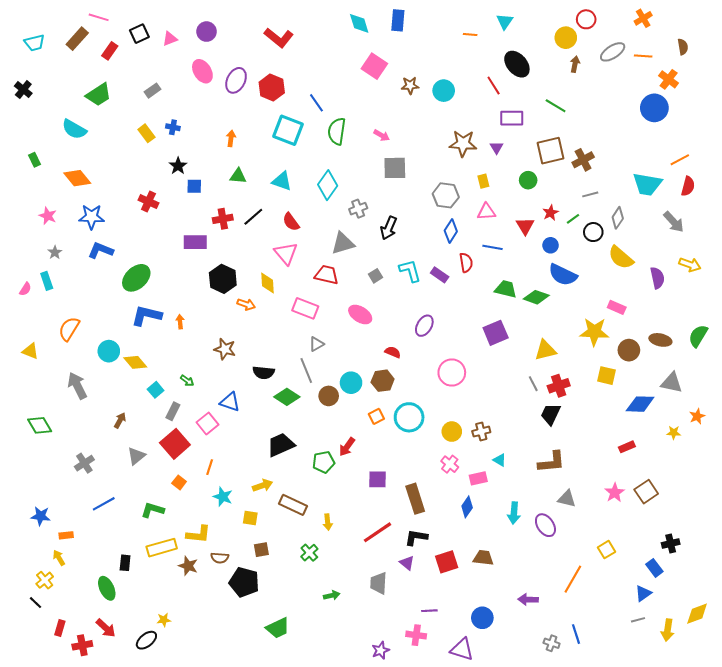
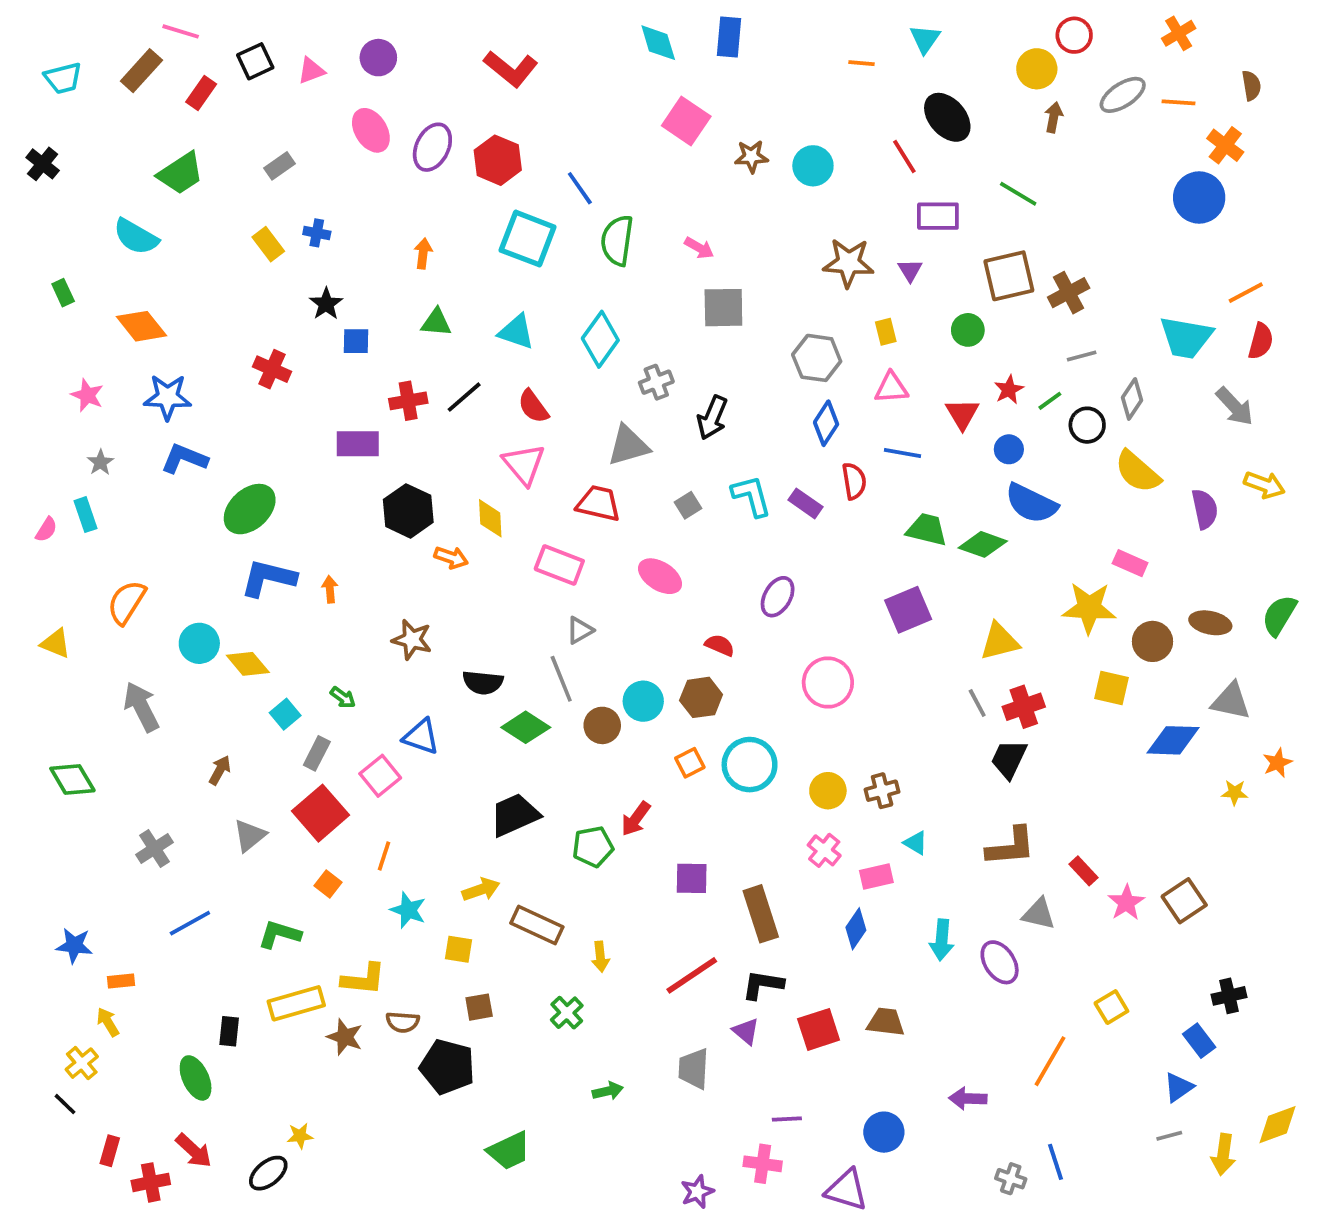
red rectangle: (627, 447) -> (1083, 871), moved, turned 70

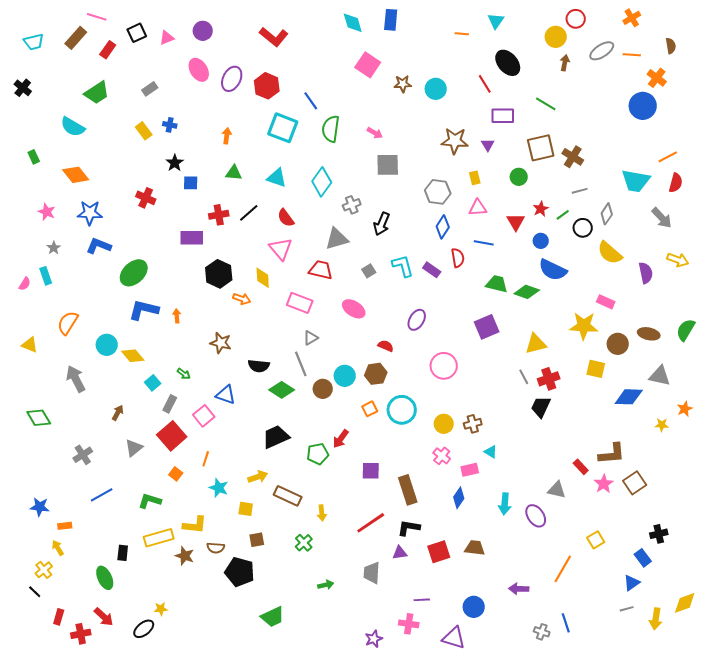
brown cross: (1069, 293) -> (573, 157), turned -30
brown L-shape: (1011, 847) -> (612, 454), moved
purple triangle: (746, 1031) -> (400, 553), turned -49

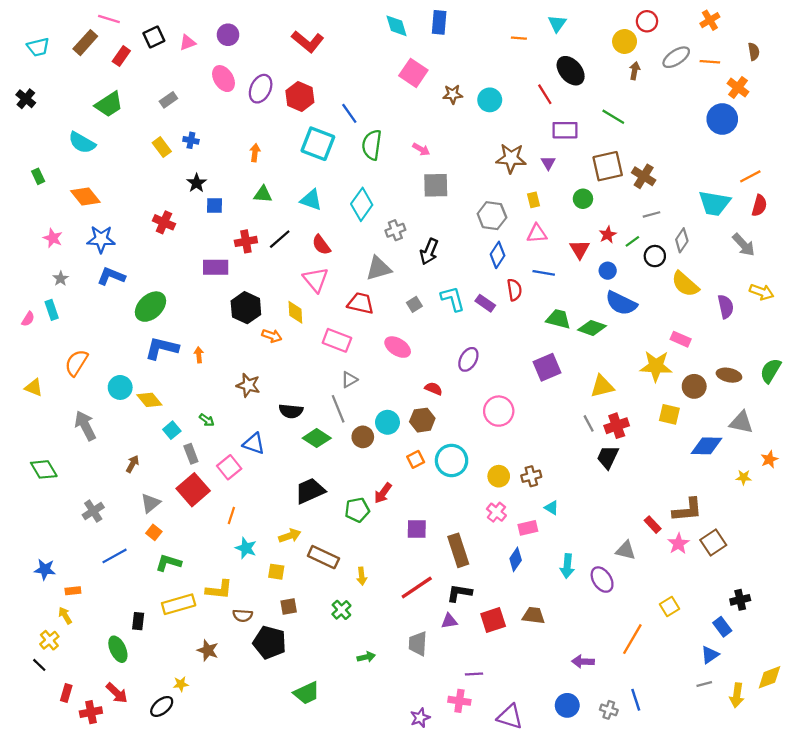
gray rectangle: (170, 404) -> (191, 454), turned -48
orange square: (176, 474) -> (154, 532), moved
brown star: (185, 556) -> (208, 650), moved
blue circle: (474, 607) -> (567, 705), moved

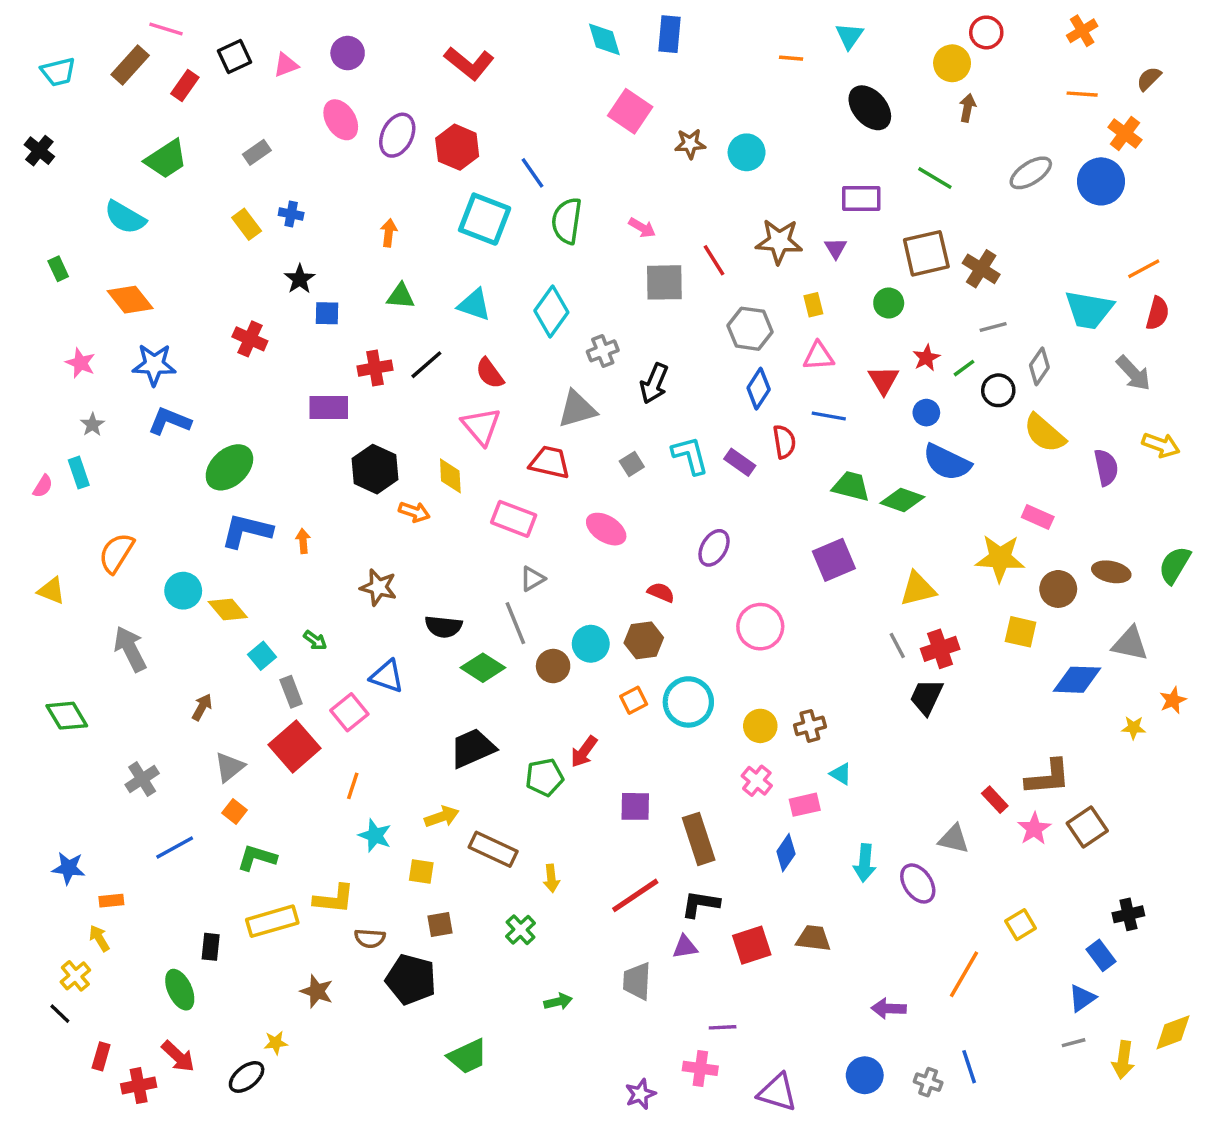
brown semicircle: (754, 52) -> (1149, 79), turned -126
gray ellipse: (676, 57) -> (1031, 173), moved
red line: (545, 94) -> (714, 260), moved

